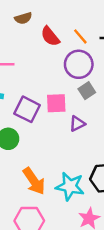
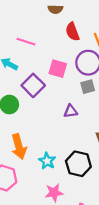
pink square: (56, 103) -> (58, 69), moved
cyan star: (70, 186) -> (47, 161), size x0.7

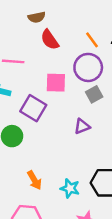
red semicircle: (72, 32) -> (50, 40), moved
orange arrow: (19, 147) -> (34, 180), size x0.7

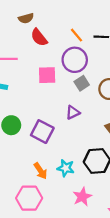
purple square: (33, 108) -> (42, 132), moved
orange arrow: (34, 180) -> (41, 171), moved

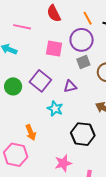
purple square: (42, 132) -> (40, 81), moved
cyan star: (66, 168) -> (55, 109), moved

